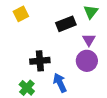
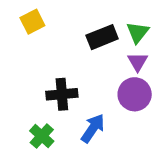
green triangle: (91, 12) -> (138, 32), moved
blue arrow: (60, 83) -> (93, 128), turned 60

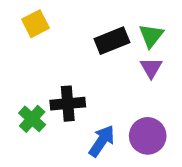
purple circle: (135, 94) -> (148, 136), moved
green cross: (42, 136) -> (32, 119), moved

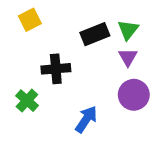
black cross: (68, 104) -> (56, 69), moved
purple circle: (148, 136) -> (134, 95), moved

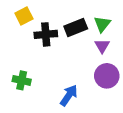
black cross: (56, 69) -> (46, 34), moved
green cross: (27, 101) -> (22, 80), turned -30

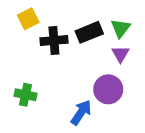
purple circle: (107, 76) -> (108, 89), moved

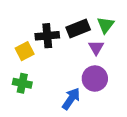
yellow square: (28, 19) -> (25, 51), moved
purple triangle: (120, 54) -> (96, 48), moved

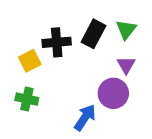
black rectangle: (78, 29) -> (93, 34), turned -40
purple triangle: (96, 48) -> (126, 65), moved

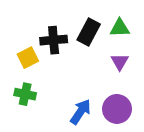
green triangle: (126, 30) -> (120, 28), turned 50
purple circle: (113, 93) -> (117, 109), moved

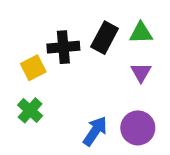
green cross: (25, 94) -> (30, 110), turned 30

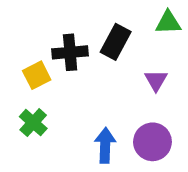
green triangle: (141, 33) -> (168, 23), moved
blue arrow: (95, 131) -> (105, 145), turned -32

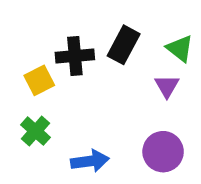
green triangle: (168, 23) -> (180, 49), moved, turned 40
blue arrow: (105, 145) -> (90, 161), moved, turned 80

